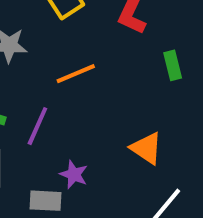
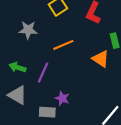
orange triangle: (146, 148) -> (101, 59), moved

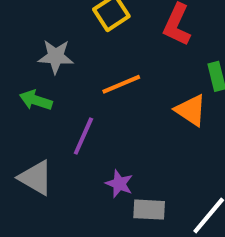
green arrow: (17, 67) -> (36, 100), moved
gray rectangle: (47, 112) -> (149, 210), moved

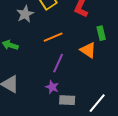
gray star: (56, 56) -> (25, 14), moved, turned -30
purple line: (83, 136) -> (58, 63), moved

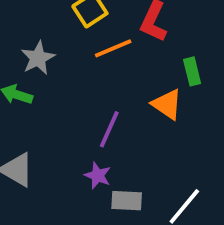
gray star: (25, 14) -> (38, 58), moved
orange line: (53, 37) -> (113, 48), moved

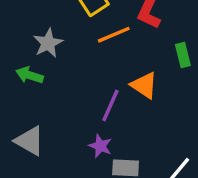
orange triangle: (167, 104) -> (144, 85), moved

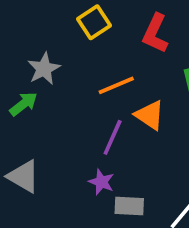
orange line: (114, 35) -> (116, 85), moved
green arrow: (29, 75) -> (23, 104), turned 124

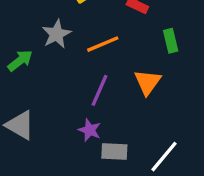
gray star: (44, 69) -> (56, 34), moved
orange triangle: (150, 115) -> (147, 82), moved, turned 32

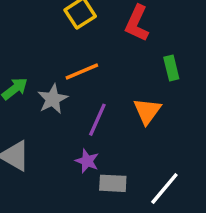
gray star: (56, 34) -> (53, 99), moved
orange line: (103, 44) -> (82, 72), moved

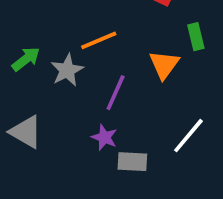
orange triangle: (147, 111) -> (164, 65), moved
white line: (164, 189) -> (188, 136), moved

